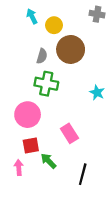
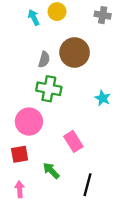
yellow circle: (54, 25) -> (57, 12), moved
red square: (31, 145) -> (20, 154), moved
pink arrow: (19, 168) -> (20, 189), moved

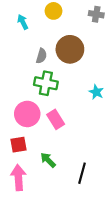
cyan arrow: (34, 17) -> (23, 22), moved
pink rectangle: (73, 141) -> (56, 119), moved
pink arrow: (20, 189) -> (18, 178), size x1.6

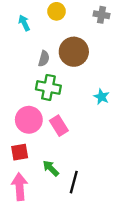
black line: (82, 173) -> (74, 182), moved

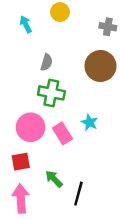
gray cross: (101, 15) -> (108, 27), moved
brown circle: (74, 52) -> (100, 66), moved
cyan star: (101, 97) -> (89, 122), moved

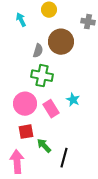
brown circle: (100, 66) -> (61, 42), moved
red square: (21, 162) -> (26, 132), moved

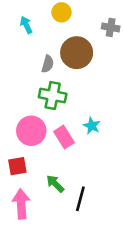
red square: (26, 132) -> (17, 166), moved

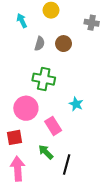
brown circle: (77, 53) -> (64, 44), size x0.6
gray semicircle: (48, 64) -> (40, 44), moved
pink rectangle: (64, 137) -> (53, 126), moved

